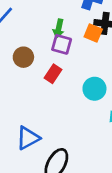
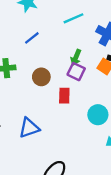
red rectangle: (53, 74) -> (64, 96), turned -42
blue triangle: (28, 138) -> (29, 128), moved

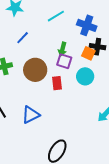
brown circle: (41, 77) -> (35, 70), size x1.5
cyan circle: (98, 115) -> (85, 76), moved

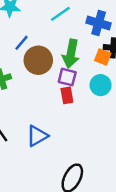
green arrow: (62, 49) -> (71, 54), size x1.6
purple square: (64, 61) -> (67, 77), moved
brown circle: (35, 70) -> (38, 60), moved

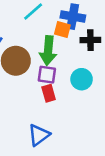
orange square: (103, 57) -> (62, 29), moved
blue triangle: (37, 136) -> (39, 135), moved

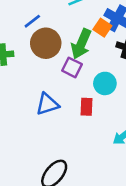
red rectangle: (49, 93) -> (87, 107), moved
blue triangle: (39, 135) -> (47, 104), moved

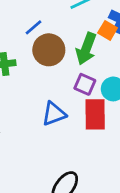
purple square: (72, 67) -> (85, 84), moved
red rectangle: (87, 107) -> (95, 114), size x1.6

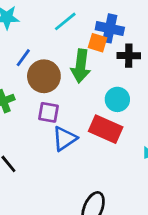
purple square: (85, 84) -> (48, 112), moved
red rectangle: (95, 114) -> (106, 129), turned -52

